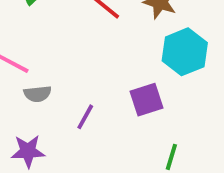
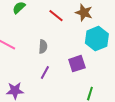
gray semicircle: (38, 94) -> (43, 47), moved, turned -80

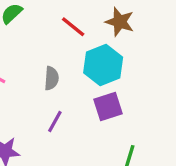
cyan hexagon: (97, 39) -> (103, 65), moved

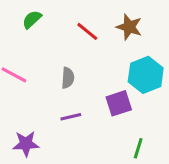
cyan hexagon: (103, 65) -> (146, 75), moved
purple line: (55, 121) -> (71, 117), turned 48

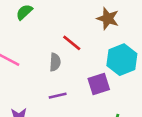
red line: (87, 31) -> (72, 43), moved

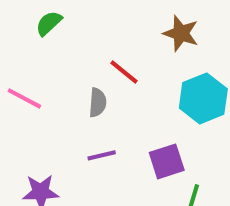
purple square: (99, 84) -> (167, 161), moved

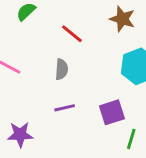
red line: (124, 72) -> (72, 34), moved

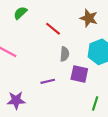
gray semicircle: (62, 69) -> (65, 54), moved
purple square: (112, 112) -> (79, 74), moved, turned 30

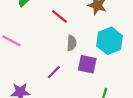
purple line: (48, 81) -> (54, 72), turned -32

